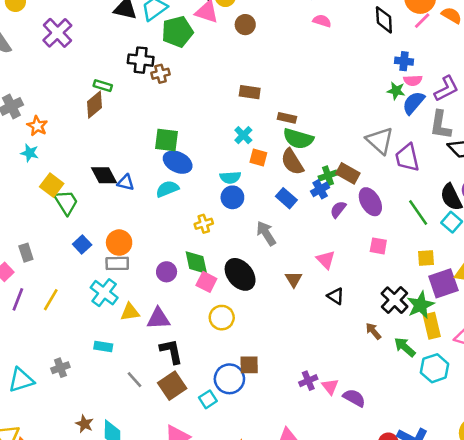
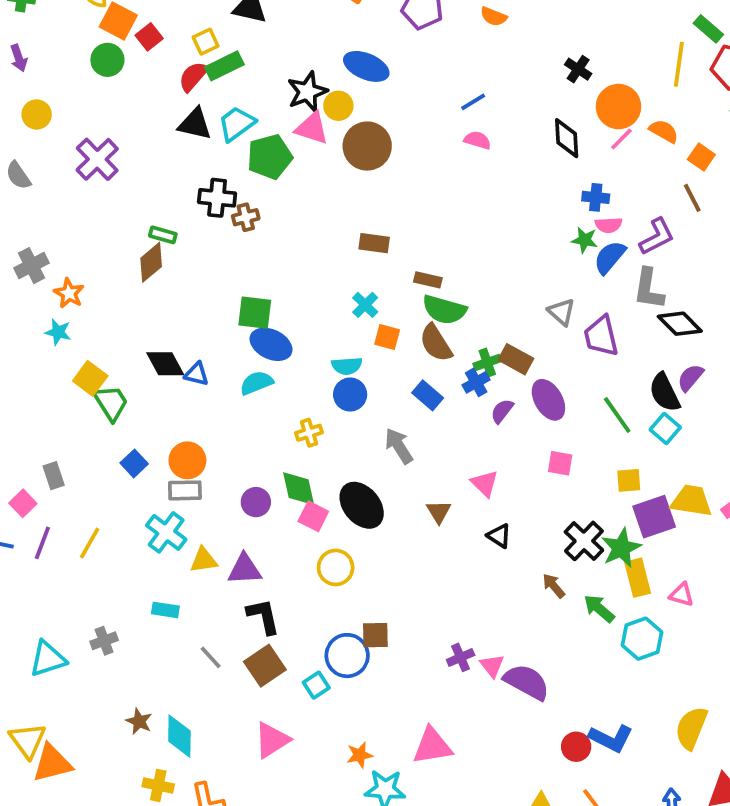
brown circle: (245, 25) -> (367, 146), size x1.6
gray triangle: (380, 141) -> (561, 312), size x0.7
purple semicircle: (354, 398) -> (527, 682), size x1.4

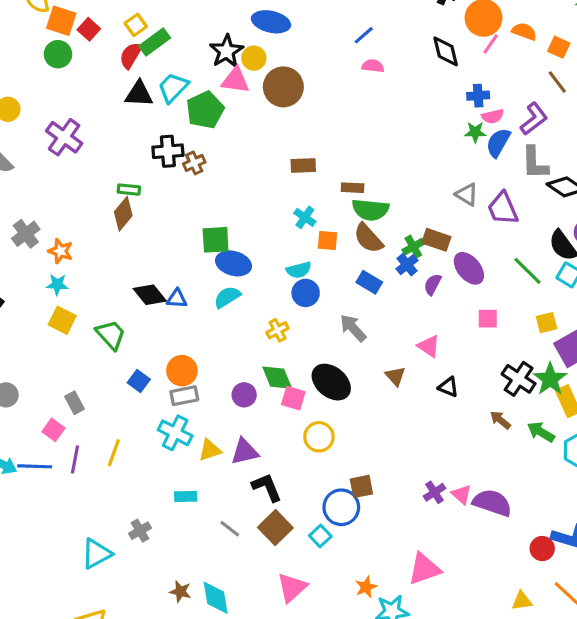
yellow square: (90, 378) -> (62, 320), moved

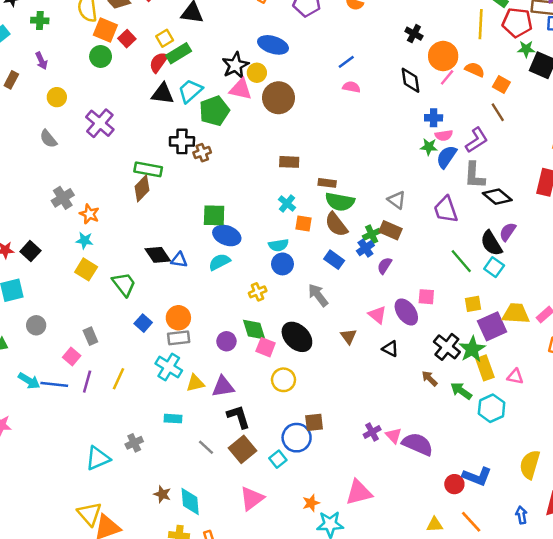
green rectangle: (129, 190) -> (148, 169), size x1.5
gray triangle: (467, 194) -> (397, 200), moved
purple ellipse: (469, 268) -> (406, 312), moved

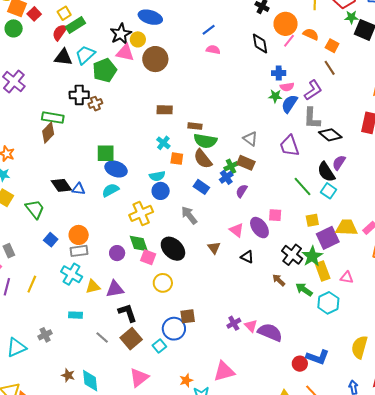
yellow cross: (258, 292) -> (141, 213), size x1.6

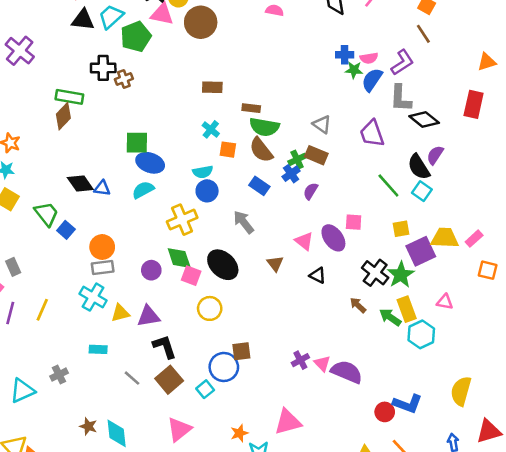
blue cross: (279, 73) -> (345, 55), moved
blue square: (51, 240) -> (66, 230), moved
yellow rectangle: (323, 271) -> (407, 309), moved

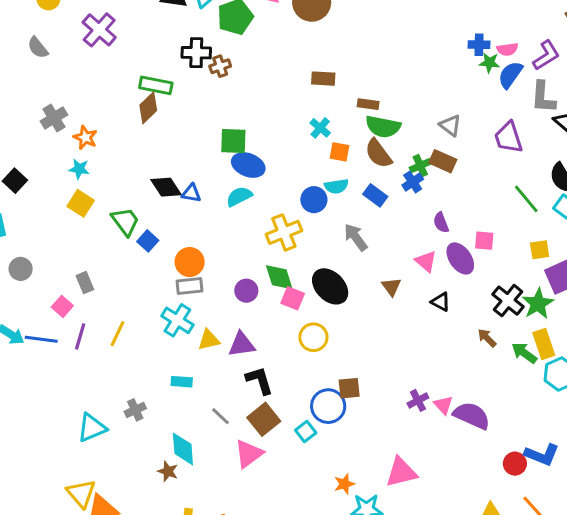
cyan semicircle: (203, 172) -> (336, 186), moved
purple semicircle: (311, 191) -> (441, 223), moved, turned -54
pink triangle: (179, 429) -> (249, 454), moved
cyan diamond: (117, 433) -> (183, 449), moved

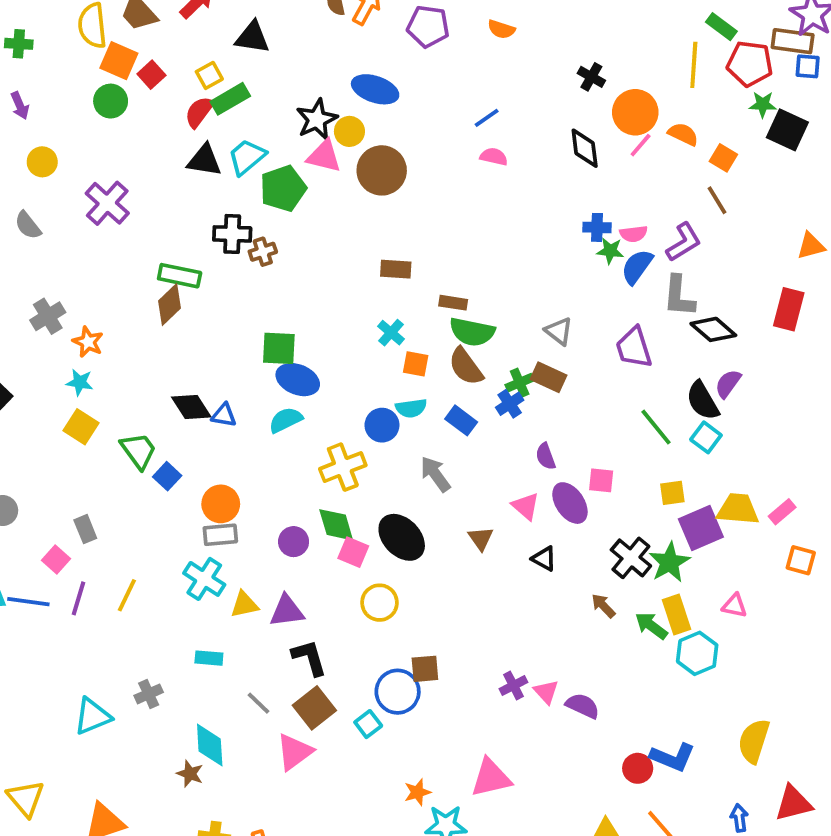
purple semicircle: (472, 416) -> (583, 706), size x0.7
yellow triangle: (81, 493) -> (26, 798), moved

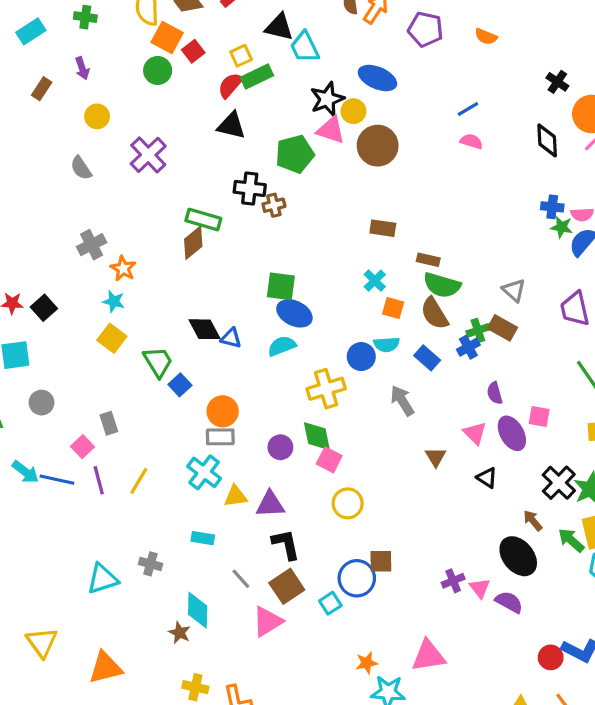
cyan trapezoid: (247, 157) -> (305, 47), moved, turned -80
black ellipse: (402, 537) -> (518, 556), moved
purple line: (79, 598) -> (99, 480), turned -36
gray cross: (149, 694) -> (150, 564), turned 35

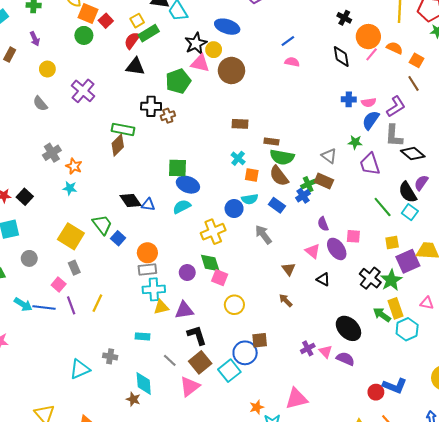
green star: (562, 227) -> (355, 142), moved
yellow square: (112, 338) -> (71, 236), moved, size x1.4
cyan cross: (204, 472) -> (154, 289), moved, turned -35
brown arrow: (533, 521) -> (286, 300), moved
cyan square: (330, 603) -> (229, 371), size x1.5

